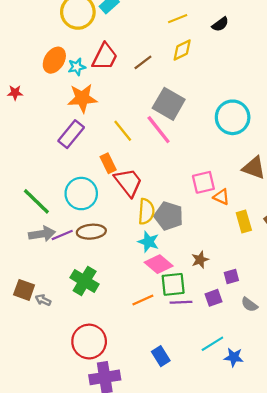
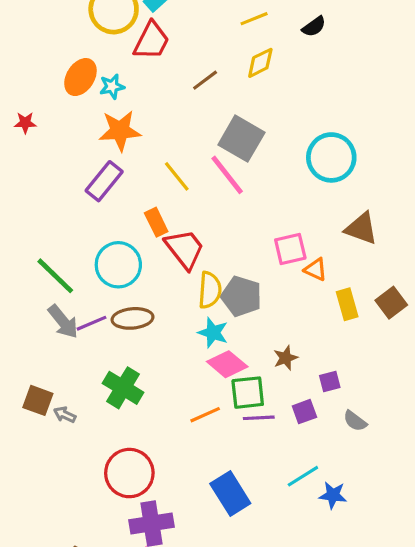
red trapezoid: (105, 57) -> (151, 41), moved
gray arrow: (42, 234) -> (63, 322), turned 60
blue rectangle: (161, 356) -> (230, 494), size x1.5

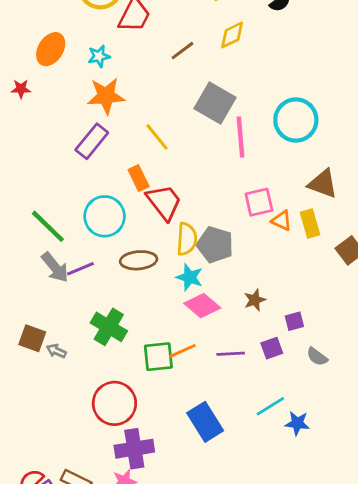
orange ellipse: (80, 77) -> (51, 49), moved
pink line: (227, 175) -> (241, 137), moved, turned 33
yellow rectangle: (347, 304) -> (310, 223), moved
brown ellipse: (133, 318) -> (139, 260), moved
green square: (248, 393) -> (158, 357), moved

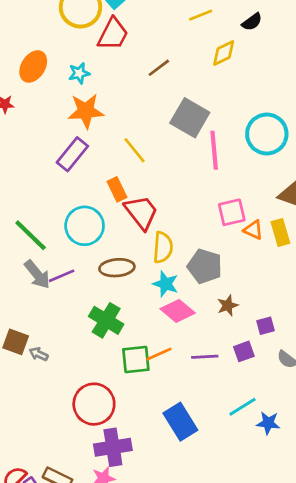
yellow diamond: (232, 35) -> (224, 53), moved
gray pentagon: (215, 245) -> (205, 266), moved
green cross: (109, 327) -> (106, 320), moved

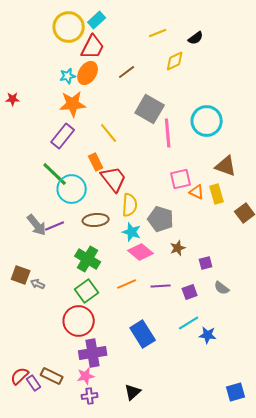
orange ellipse: (33, 66) -> (88, 73), moved
green line: (31, 235) -> (55, 174), moved
purple square: (244, 351) -> (190, 292), moved
green square: (136, 359) -> (87, 291), moved, turned -30

